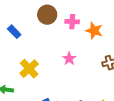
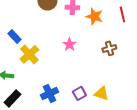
blue rectangle: (14, 32) -> (14, 36), moved

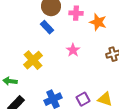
blue rectangle: (14, 36) -> (47, 27), moved

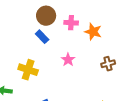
yellow cross: (33, 60) -> (28, 70), turned -30

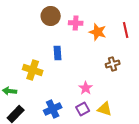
blue rectangle: (42, 37) -> (58, 53), moved, turned 40
pink star: (68, 60) -> (86, 88), moved

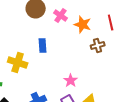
pink cross: (76, 23) -> (61, 16), turned 32
brown cross: (113, 64) -> (98, 46), moved

